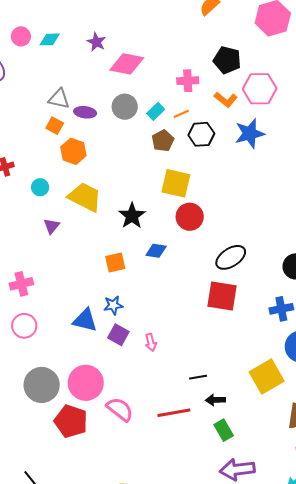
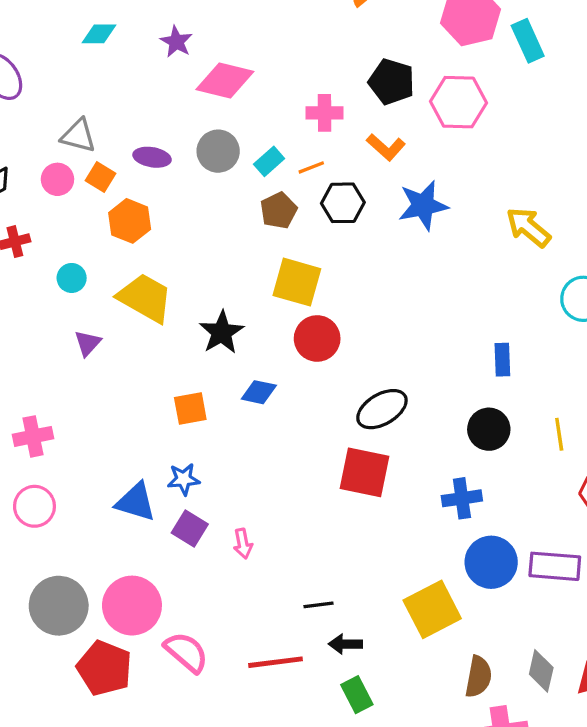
pink circle: (21, 36) -> (57, 179), moved
pink hexagon: (260, 89) -> (458, 102), moved
gray triangle: (59, 99) -> (78, 136), moved

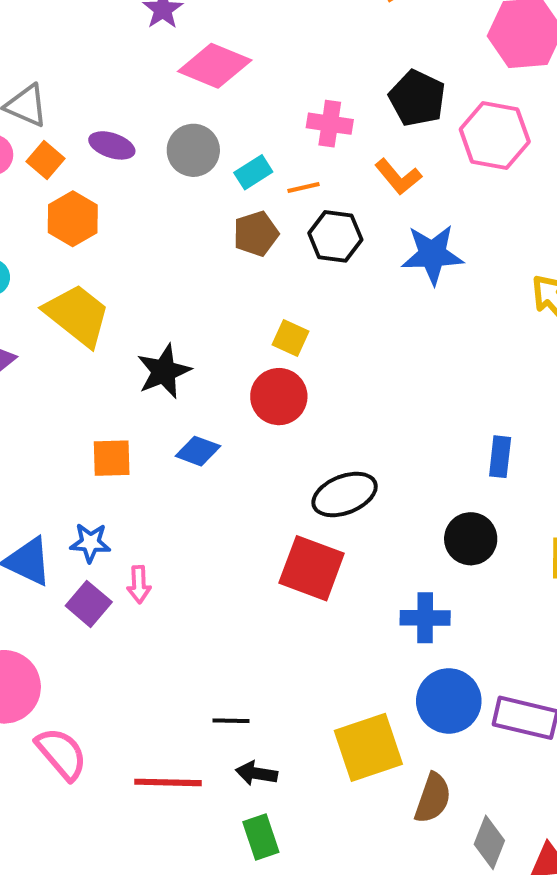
yellow square: (297, 282) -> (290, 338), moved, size x0.6
pink arrow: (243, 544) -> (139, 584), moved
brown semicircle: (478, 677) -> (433, 798), moved

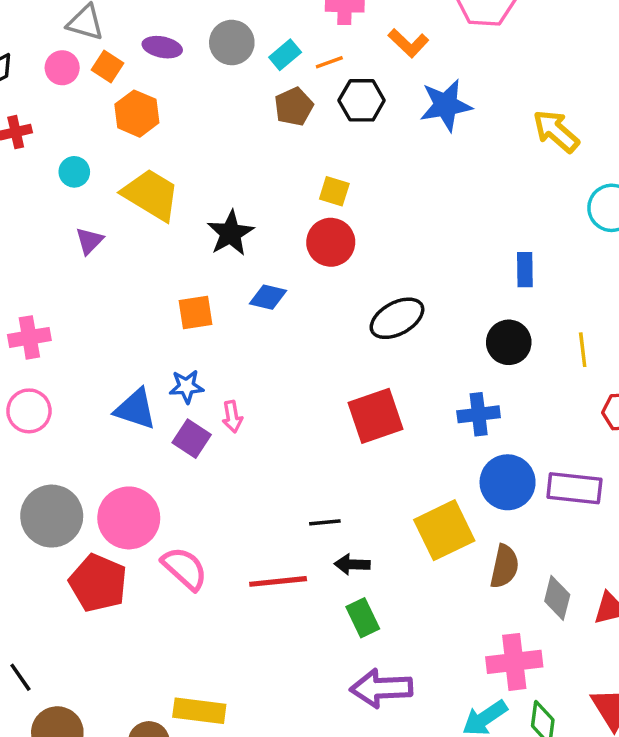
red square: (312, 568) -> (376, 416), moved, turned -32

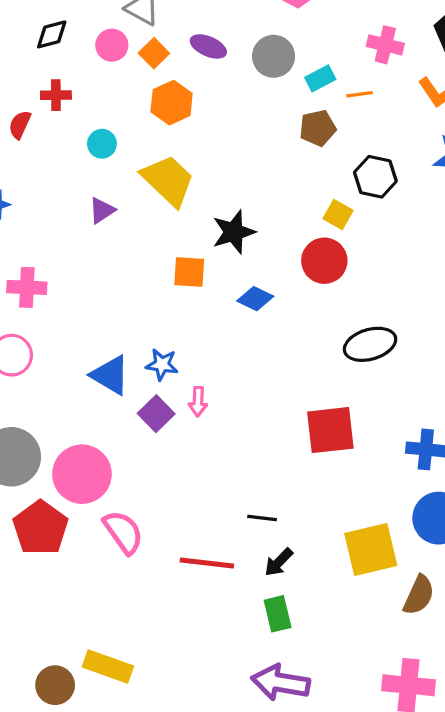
black hexagon: (362, 100) -> (375, 177), moved
orange square: (196, 312) -> (189, 272), moved
black arrow: (352, 564) -> (279, 562), turned -60

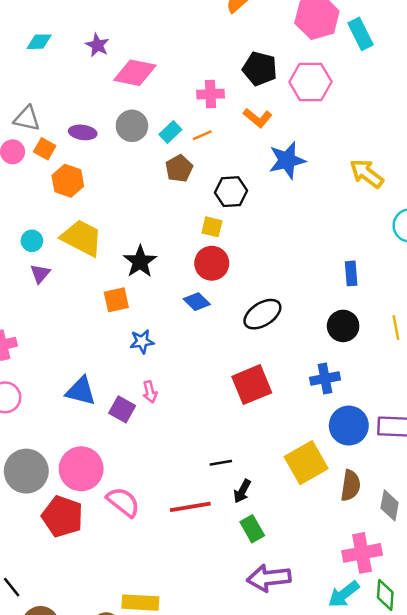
cyan circle: (102, 144) -> (32, 241), moved
blue diamond: (255, 299) -> (197, 302), moved, turned 35
blue star: (162, 365) -> (142, 342), moved

